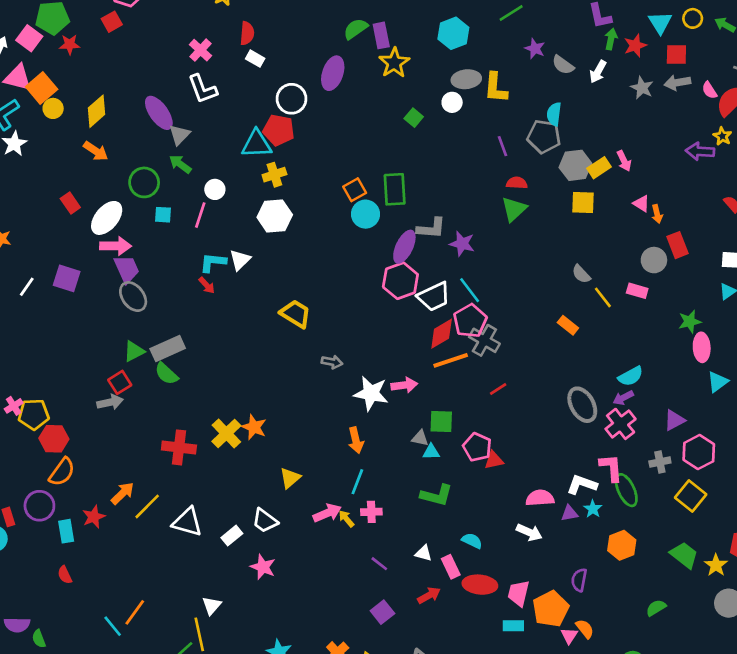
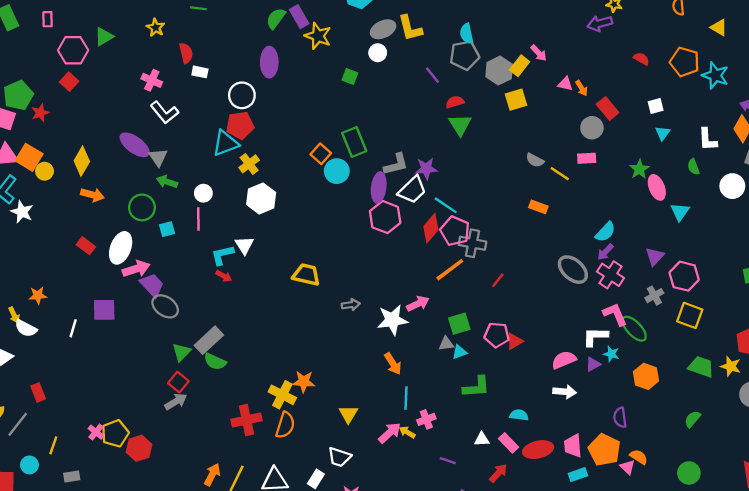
white trapezoid: (434, 297) -> (412, 190), moved
red diamond: (442, 334) -> (431, 228), moved
orange semicircle: (62, 472) -> (285, 425), moved

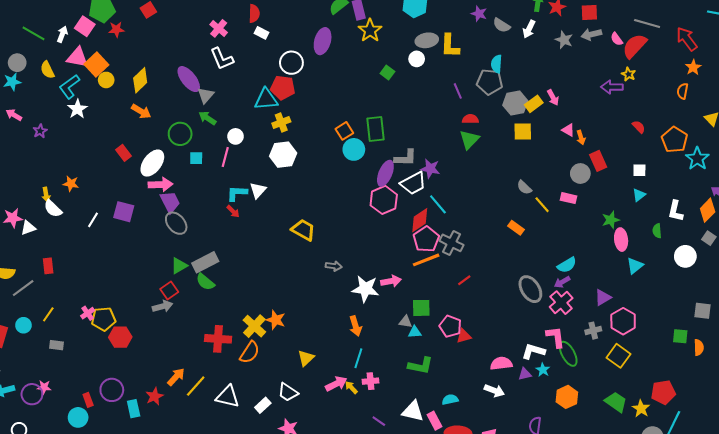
pink pentagon: (455, 231) -> (426, 239), moved
cyan semicircle: (519, 415) -> (450, 400), turned -35
white triangle: (482, 439) -> (413, 411), size x1.6

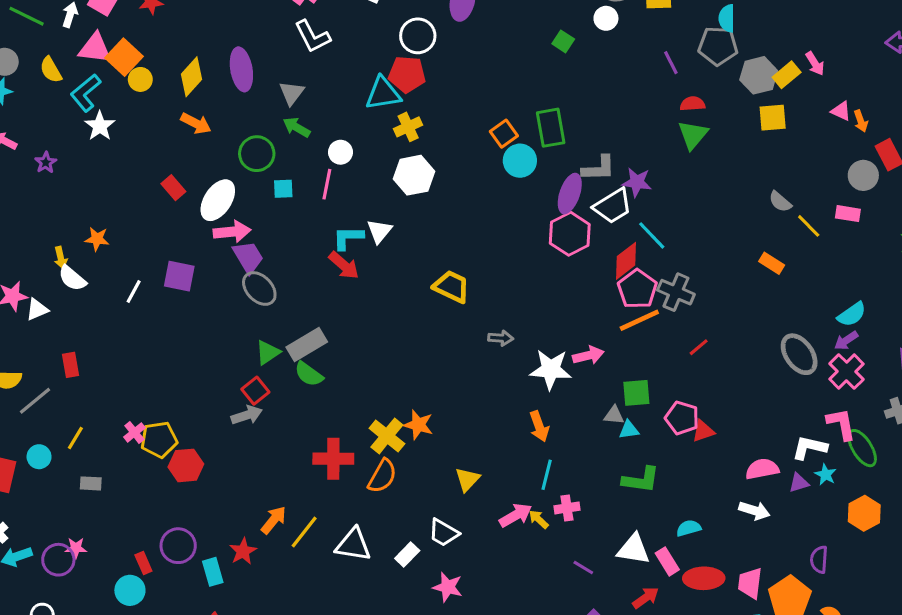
purple ellipse: (189, 79) -> (241, 69), moved, turned 32
red arrow: (233, 211) -> (344, 265), size x1.5

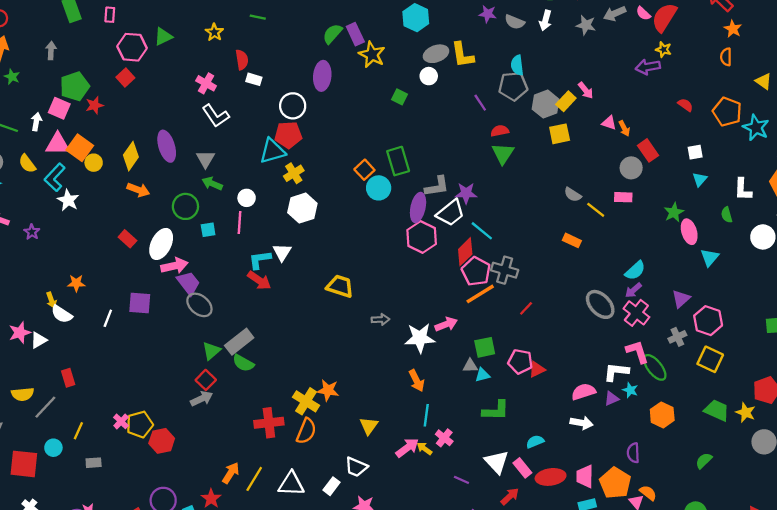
pink cross: (567, 508) -> (444, 438), turned -36
white triangle: (634, 549) -> (497, 462), turned 45

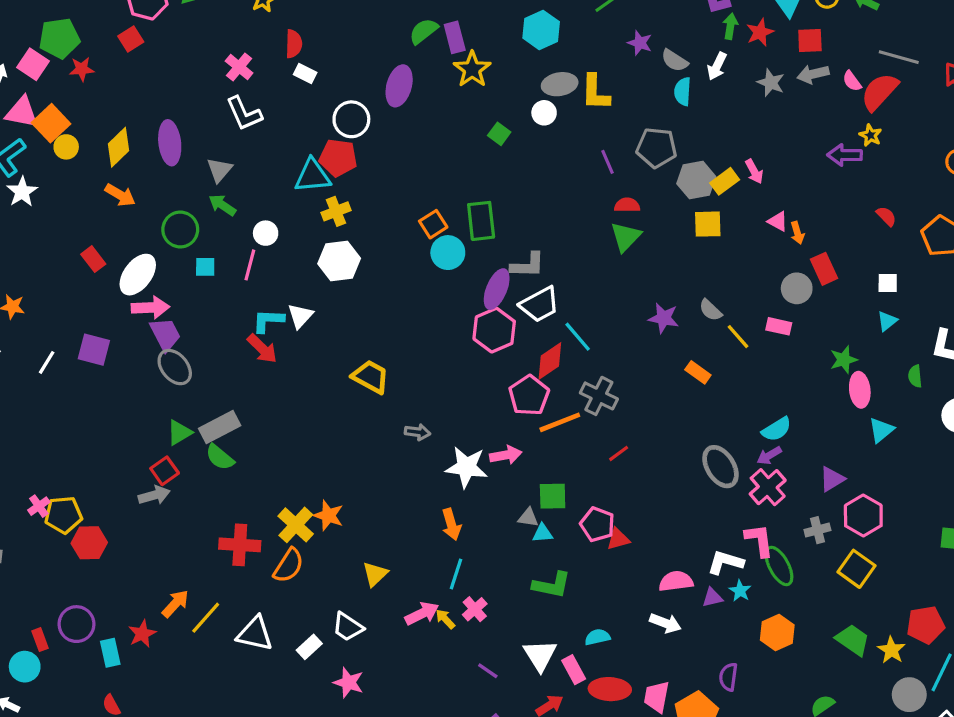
cyan semicircle: (517, 65) -> (683, 91), moved
purple star: (466, 193) -> (664, 318), moved
pink pentagon: (476, 271) -> (529, 395), moved

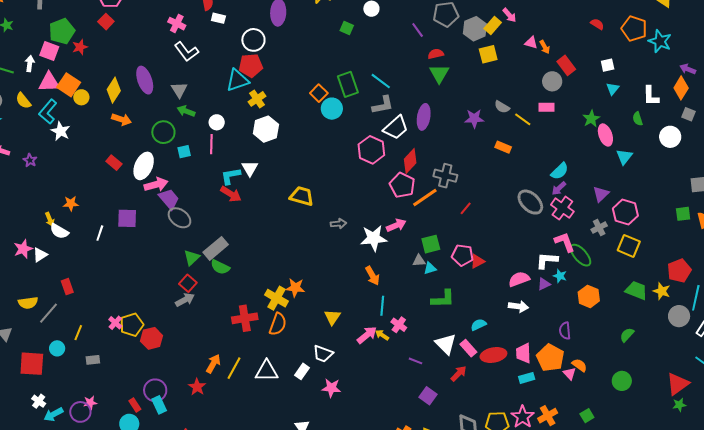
purple ellipse: (497, 289) -> (424, 117), moved
cyan line: (578, 337) -> (381, 81), moved
cyan rectangle: (110, 653) -> (159, 405), moved

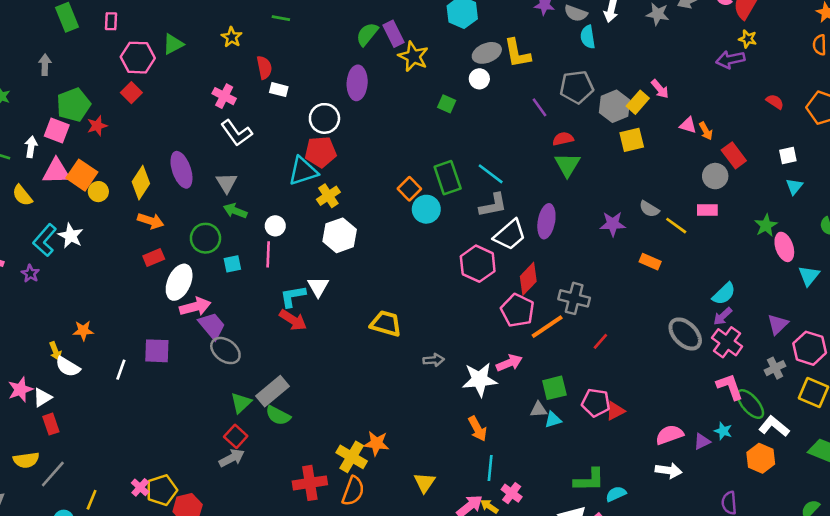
cyan L-shape: (48, 112) -> (45, 240), moved
red rectangle: (114, 163) -> (154, 258), moved, turned -63
white L-shape: (547, 260) -> (774, 426), moved, turned 35
red rectangle: (67, 287) -> (51, 424), moved
green L-shape: (443, 299) -> (589, 480), moved

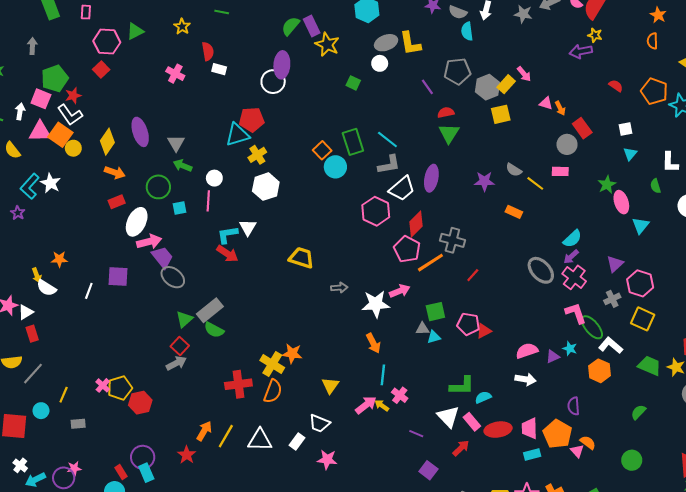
white circle: (324, 118) -> (273, 82), moved
white L-shape: (236, 133) -> (70, 115), moved

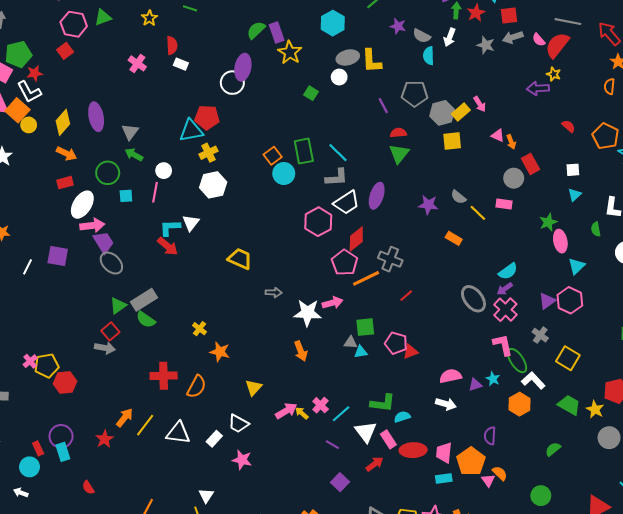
pink hexagon: (640, 283) -> (570, 300), moved
gray cross: (612, 299) -> (540, 335), turned -35
gray arrow: (176, 363) -> (105, 348), turned 30
yellow cross: (272, 364) -> (199, 329), moved, size x0.6
cyan line: (383, 375) -> (341, 414), moved, turned 36

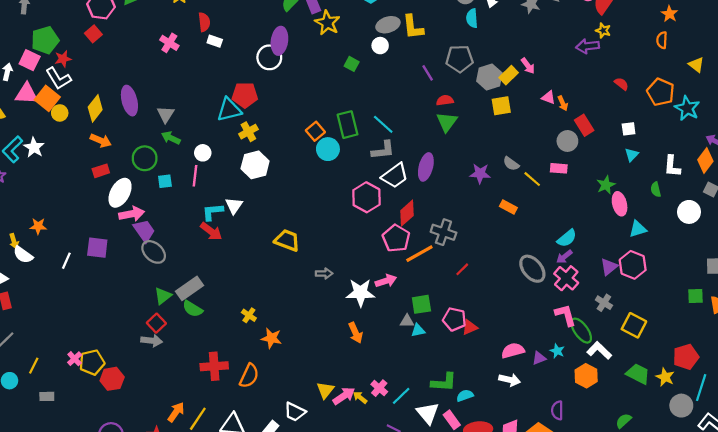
cyan triangle: (577, 266) -> (638, 229), turned 30
yellow triangle: (253, 388) -> (325, 390), moved

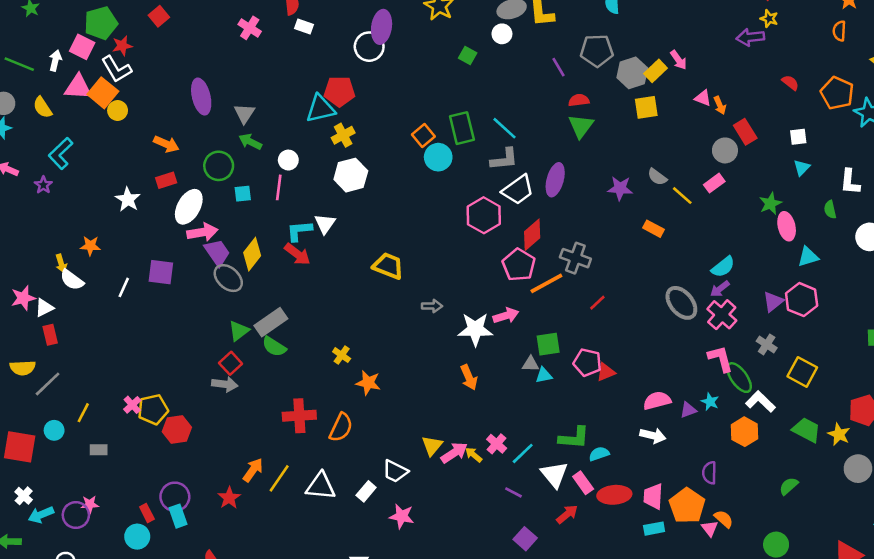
yellow diamond: (95, 108) -> (252, 254), moved
white star: (34, 147) -> (128, 199), moved
pink rectangle: (559, 168) -> (714, 183), turned -42

